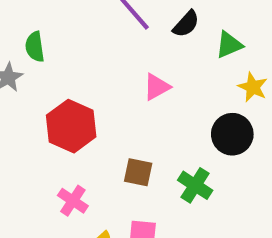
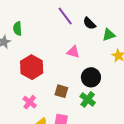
black semicircle: (186, 24) -> (89, 23), turned 88
pink triangle: (157, 87) -> (73, 52), turned 40
black circle: (232, 134) -> (91, 77), moved

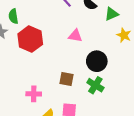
red hexagon: (32, 67) -> (30, 39), moved
pink cross: (30, 102) -> (34, 94), turned -32

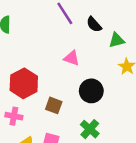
red hexagon: (30, 39) -> (24, 83), moved
green cross: (95, 85) -> (90, 129), moved

